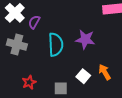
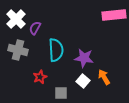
purple star: (85, 39) -> (84, 58), moved
red star: (29, 82) -> (40, 77), moved

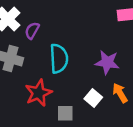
purple star: (84, 58) -> (107, 62), moved
red star: (40, 77) -> (38, 93), size x1.5

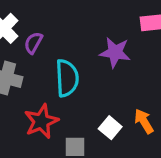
purple star: (107, 62) -> (115, 52), moved

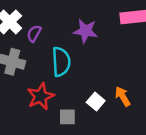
purple star: (115, 52) -> (85, 31), moved

